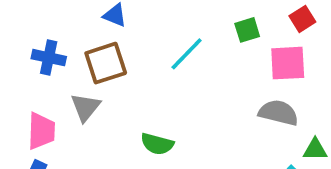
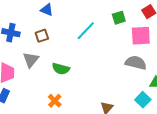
brown square: (106, 63) -> (42, 36), size x0.6
green semicircle: (157, 144) -> (61, 69), moved

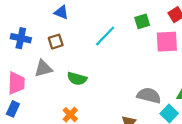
gray triangle: (31, 60) -> (43, 69), turned 36
gray semicircle: (136, 63) -> (149, 95), moved

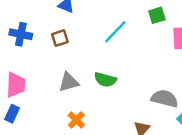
gray triangle: (43, 69) -> (69, 82), moved
green semicircle: (77, 79) -> (105, 80), moved

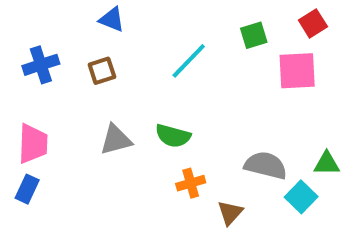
blue cross: (21, 34) -> (41, 65), turned -30
orange cross: (76, 120) -> (191, 183), moved, turned 30

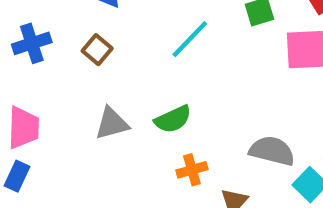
brown square: (102, 71) -> (97, 50), turned -32
green semicircle: (173, 136) -> (173, 119), turned -40

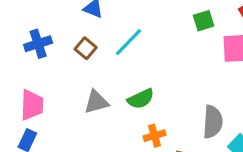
cyan line: (190, 39) -> (128, 42), moved
gray semicircle: (272, 151) -> (213, 122), turned 80

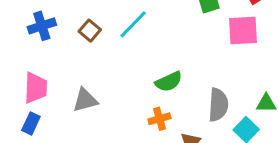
green semicircle: (141, 99) -> (169, 82), moved
gray triangle: (96, 102) -> (85, 100), moved

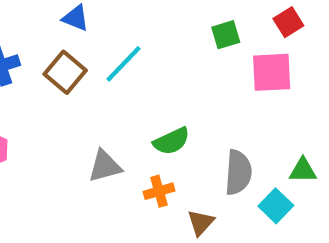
brown square: (90, 31) -> (65, 72), size x1.4
gray triangle: (85, 100) -> (105, 166), moved

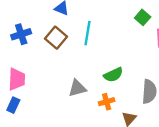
green square: (226, 35) -> (143, 17), turned -32
cyan line: (124, 64) -> (87, 33), turned -35

